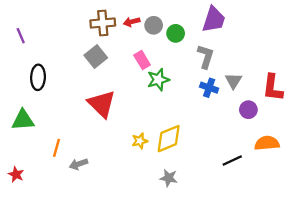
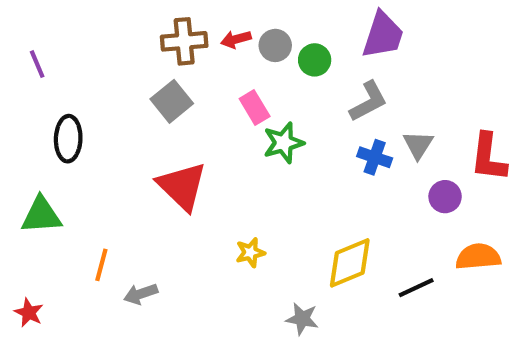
gray L-shape: (206, 56) -> (368, 101), turned 45
yellow diamond: (169, 139) -> (350, 263), moved

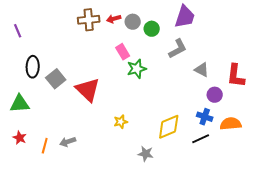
gray square: (172, 101) -> (56, 79), moved
gray triangle: (418, 145) -> (202, 70), turned -35
blue cross: (375, 157) -> (205, 117), moved
orange line: (101, 265) -> (45, 146), moved
red star: (29, 313) -> (20, 138), moved

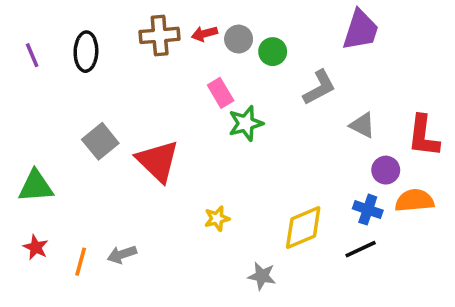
purple trapezoid: (185, 17) -> (361, 30), moved
black ellipse: (33, 67) -> (86, 52), moved
orange semicircle: (231, 124) -> (414, 201), moved

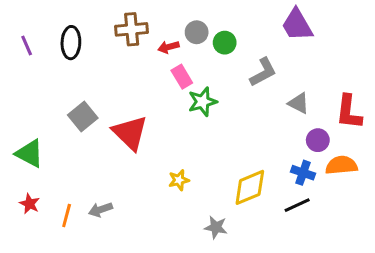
purple trapezoid: (361, 30) -> (297, 25), turned 132
red arrow: (204, 34) -> (169, 47), moved
green triangle: (36, 186) -> (30, 153), turned 32

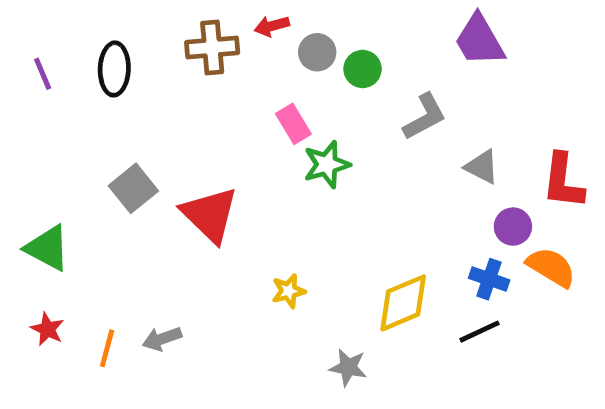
red arrow: (169, 47) -> (272, 26), moved
orange semicircle: (341, 165) -> (551, 267), turned 36

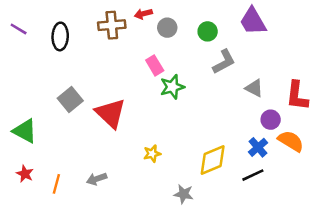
green circle: (363, 69) -> (208, 31), moved
purple line: (43, 74) -> (19, 29), moved, turned -36
blue cross: (489, 279) -> (258, 147), turned 30
gray arrow: (162, 339) -> (97, 179), moved

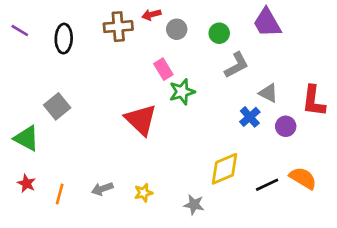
gray square: (70, 99) -> (57, 106), moved
red triangle: (111, 113) -> (141, 120), moved
orange semicircle: (291, 141) -> (303, 178), moved
blue cross: (258, 147) -> (250, 117), moved
yellow star: (152, 154) -> (143, 193), moved

